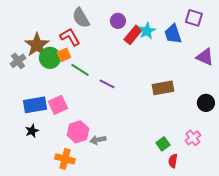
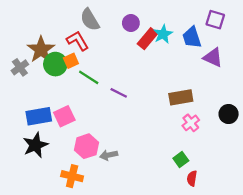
purple triangle: (205, 57) -> (213, 57), moved
black star: (32, 131) -> (35, 145), size x1.6
pink cross: (193, 138) -> (191, 123), moved

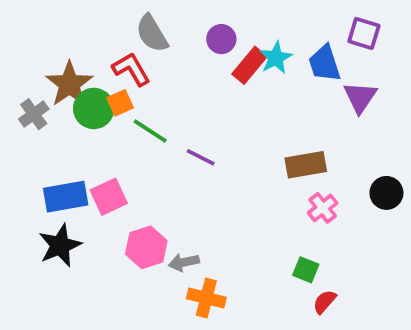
purple triangle: (213, 57) -> (360, 97), turned 40
green square: (181, 159) -> (306, 270), turned -32
orange cross: (72, 176) -> (206, 298), moved
red semicircle: (192, 178) -> (325, 302), turned 32

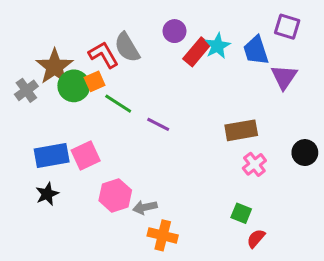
gray semicircle: (152, 33) -> (127, 47), moved
black star: (60, 245) -> (47, 194), size x0.7

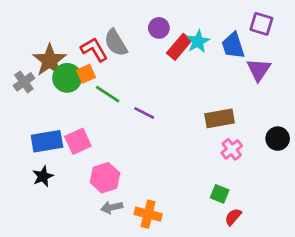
gray arrow: (145, 207) -> (112, 207), moved

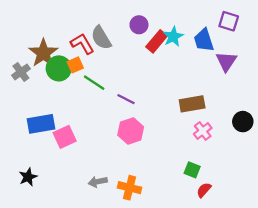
pink square: (78, 141) -> (65, 137), moved
black star: (43, 176) -> (28, 177), moved
pink hexagon: (105, 178) -> (131, 131), moved

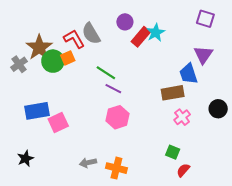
blue trapezoid: (204, 40) -> (188, 74), moved
green line: (94, 83) -> (106, 73), moved

